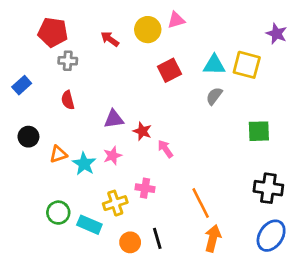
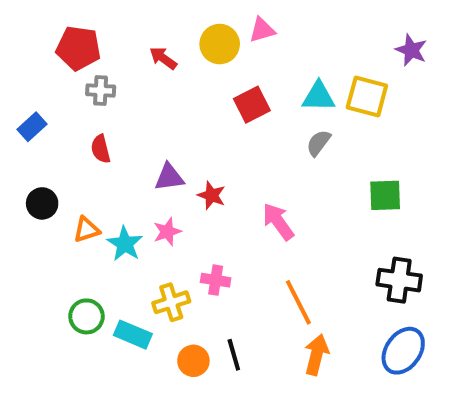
pink arrow: (165, 149) -> (278, 222), moved, size x1.4

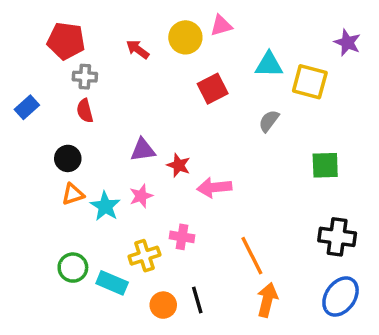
cyan triangle: (318, 97) -> (269, 65), moved
red semicircle: (101, 149) -> (85, 111), moved
black circle: (42, 203) -> (68, 158), moved
pink arrow: (278, 222) -> (214, 187), moved, turned -60

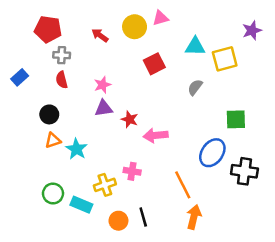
purple star: (347, 43) -> (252, 30), turned 30
yellow square: (310, 82) -> (225, 59), turned -30
pink star: (141, 196) -> (102, 85), moved
blue ellipse: (341, 297) -> (212, 153), moved

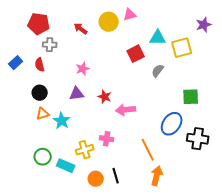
red square: (154, 64) -> (136, 54), moved
red semicircle: (62, 80) -> (40, 65), moved
purple triangle: (104, 108) -> (77, 94), moved

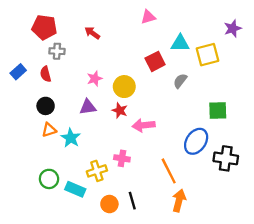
yellow circle: (109, 22) -> (124, 87), moved

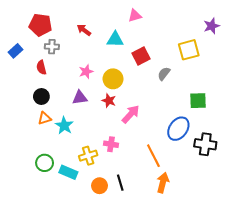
cyan triangle: (180, 43) -> (115, 39), moved
blue rectangle: (18, 72) -> (15, 51), moved
pink arrow: (144, 125) -> (131, 114), turned 138

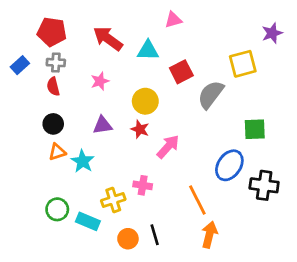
red arrow: (84, 30) -> (108, 38), size x1.6
gray cross: (52, 47) -> (56, 63), moved
pink star: (86, 72) -> (100, 81), moved
gray semicircle: (164, 74) -> (211, 95), size x1.6

